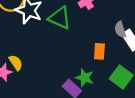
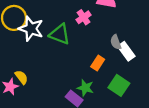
orange rectangle: (99, 51) -> (98, 63), turned 32

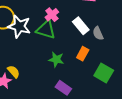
pink cross: (84, 17) -> (52, 15), moved
white rectangle: (126, 51) -> (81, 26), moved
green star: (85, 88) -> (56, 59), moved

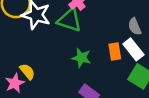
white rectangle: (81, 26) -> (133, 49), moved
orange rectangle: (83, 54) -> (115, 51), turned -40

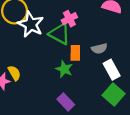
gray semicircle: (135, 26) -> (99, 49), moved, turned -91
orange rectangle: (115, 51) -> (75, 53), moved

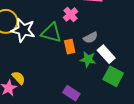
pink cross: (69, 19) -> (71, 14), moved
green star: (64, 69) -> (88, 59), moved

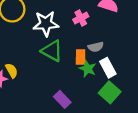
white star: (23, 30) -> (46, 24), moved, turned -30
green triangle: (51, 33) -> (52, 51), moved
orange rectangle: (70, 47) -> (81, 57), moved

